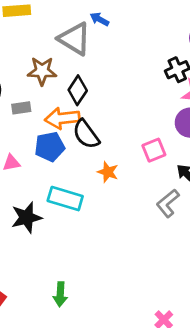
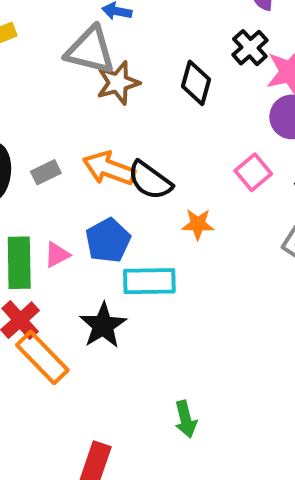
brown star: (42, 71) -> (118, 83), moved
black diamond: (78, 90) -> (196, 83), moved
orange arrow: (62, 118) -> (109, 168), turned 44
blue pentagon: (50, 147) -> (108, 240), moved

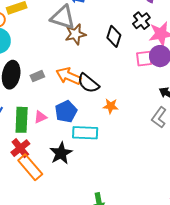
pink square: (253, 172) -> (144, 59), moved, turned 30

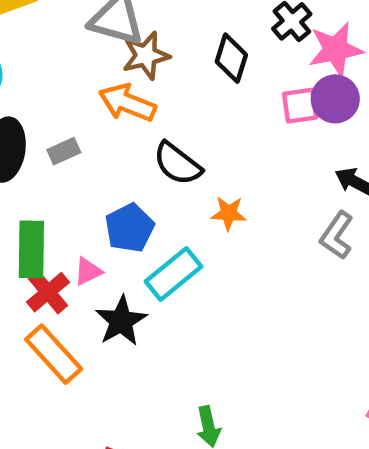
orange arrow: (69, 76) -> (127, 103), moved
pink triangle: (40, 117) -> (88, 271), moved
cyan rectangle: (85, 133) -> (173, 274), turned -40
red cross: (20, 148) -> (48, 292), moved

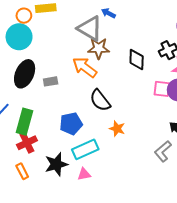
black diamond: (231, 58) -> (137, 60), turned -30
pink triangle: (88, 271) -> (84, 174), moved
orange rectangle: (54, 354) -> (22, 171), size x0.6

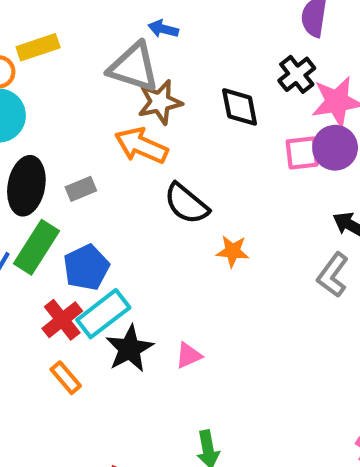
green rectangle: (25, 122) -> (36, 247), moved, turned 30
blue pentagon: (71, 124) -> (86, 267), moved
cyan rectangle: (85, 149) -> (103, 314), moved

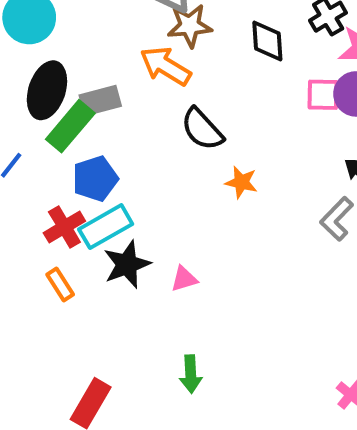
gray rectangle: (81, 189) -> (100, 101), size x1.4
green rectangle: (36, 247) -> (70, 126), moved

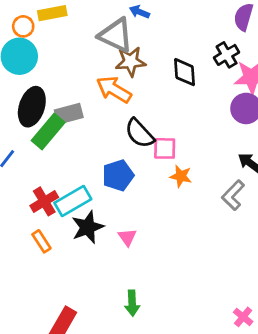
pink square: (323, 95) -> (165, 148), moved
blue pentagon: (95, 179) -> (118, 175), moved
orange star: (241, 182) -> (181, 176), moved
pink triangle: (184, 279) -> (127, 237), turned -48

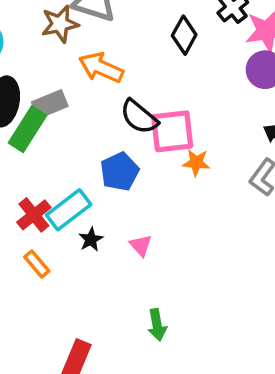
brown star: (131, 62) -> (60, 24), moved
black diamond: (184, 72) -> (184, 35), turned 40
pink square: (165, 148) -> (172, 131), size x1.5
black star: (88, 227) -> (91, 239), size x0.6

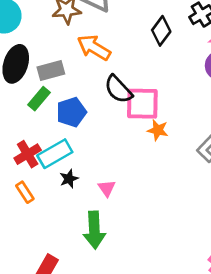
green rectangle: (28, 129) -> (39, 99), moved, size x0.7
blue pentagon: (120, 172) -> (71, 112), moved
green arrow: (157, 325) -> (94, 230), moved, size x1.5

